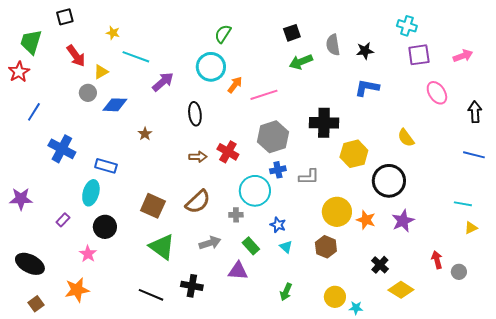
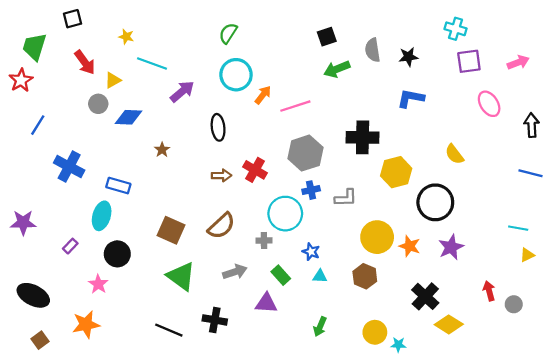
green semicircle: (223, 34) -> (228, 33), moved
cyan triangle: (286, 247) -> (320, 276), turned -40
black cross: (380, 265) -> (425, 296), size x1.4

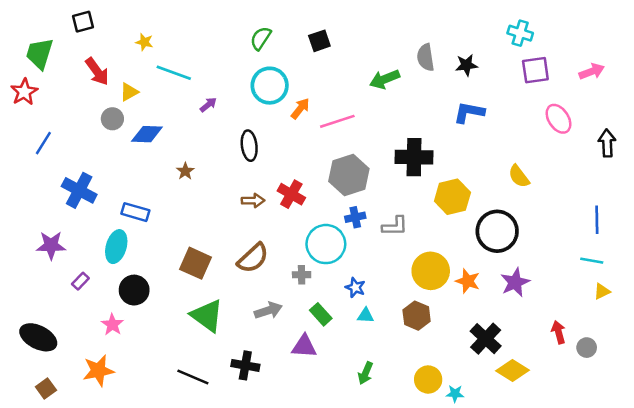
black square: (327, 37) -> (319, 41), moved
purple arrow: (182, 91) -> (208, 105), size x0.6
blue line: (531, 173) -> (597, 220), moved, turned 75
purple star: (23, 223) -> (51, 245), moved

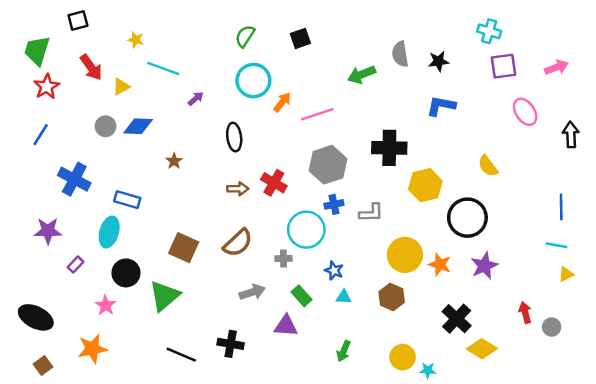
red star: (24, 92) -> (47, 87), moved
gray circle: (112, 119) -> (106, 126), moved
green triangle: (207, 316) -> (164, 296), moved, turned 44

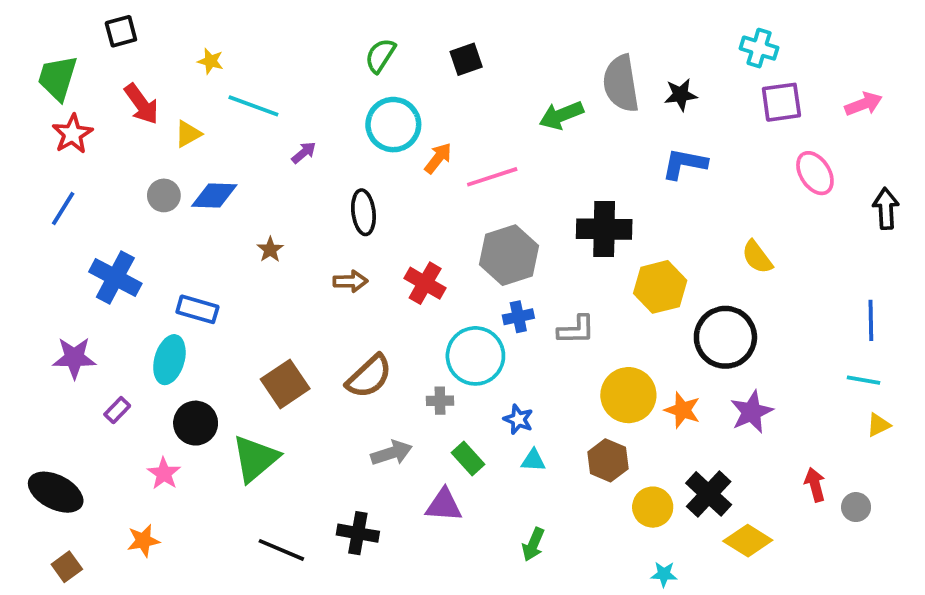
gray semicircle: (400, 54) -> (621, 84), size x1.4
brown arrow: (238, 189) -> (350, 281), moved
brown square: (184, 248) -> (285, 384), turned 32
orange star: (92, 349) -> (143, 541), size x0.7
yellow circle: (403, 357) -> (653, 507), moved

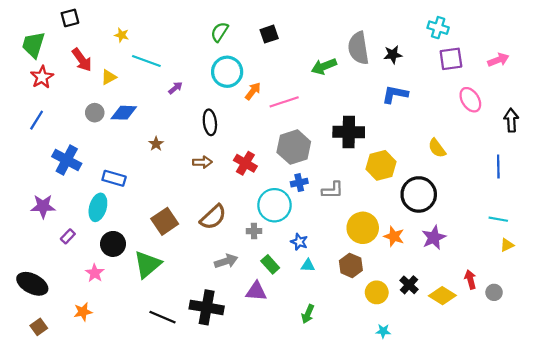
blue line: (871, 320) -> (498, 166), moved
black cross: (709, 494) -> (409, 285), size x0.7
black cross: (358, 533) -> (207, 307), size x1.4
yellow diamond: (748, 541) -> (442, 296), moved

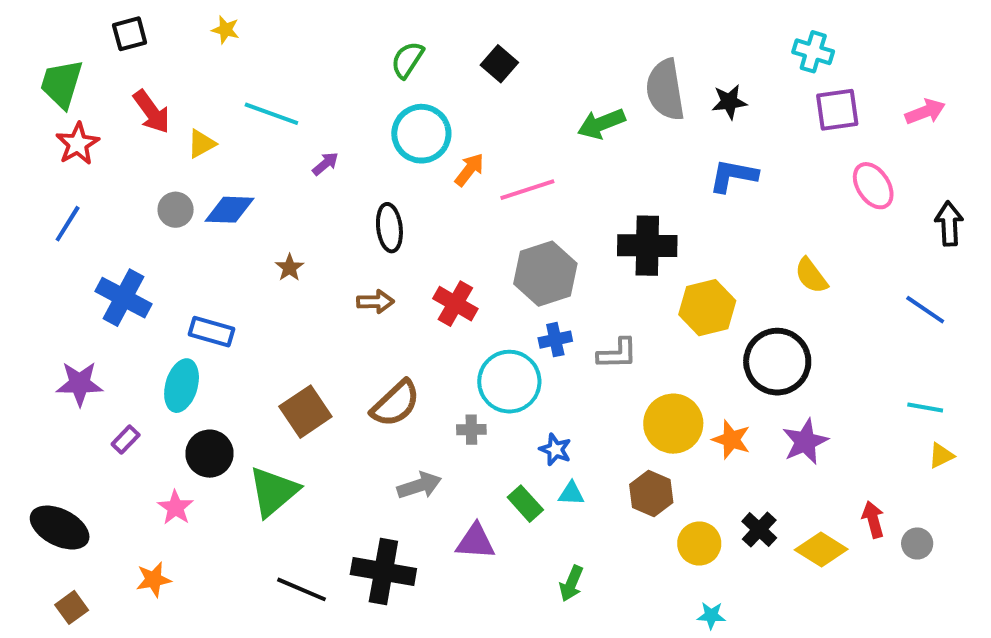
black square: (269, 34) -> (499, 64), turned -30
yellow star: (122, 35) -> (225, 30), moved
blue line: (498, 166) -> (925, 310), turned -55
green rectangle: (270, 264) -> (525, 504), moved

